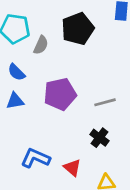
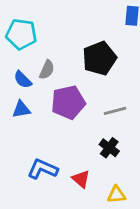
black pentagon: (78, 29) -> (99, 58), moved
gray semicircle: (41, 45) -> (47, 70), moved

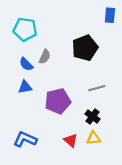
purple pentagon: (68, 102) -> (58, 101), moved
blue L-shape: (43, 169) -> (25, 139), moved
yellow triangle: (116, 195) -> (94, 138), moved

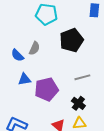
cyan pentagon: (25, 29) -> (46, 14), moved
blue triangle: (25, 87) -> (24, 79), moved

